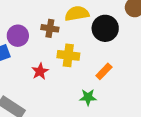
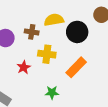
orange rectangle: (104, 71) -> (76, 67), size x1.5
green star: (88, 97) -> (52, 93), moved

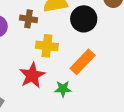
red star: (24, 67) -> (32, 75), moved, size x1.5
green star: (52, 93) -> (63, 89), moved

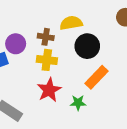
black circle: (84, 19) -> (87, 46), moved
yellow cross: (47, 46) -> (47, 60), moved

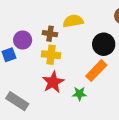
black circle: (87, 46) -> (104, 44), moved

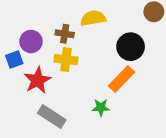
red star: (53, 82) -> (37, 80), moved
gray rectangle: (17, 101) -> (52, 116), moved

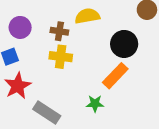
purple circle: (31, 41) -> (20, 27), moved
red star: (37, 80) -> (18, 86), moved

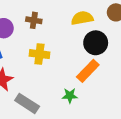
yellow semicircle: (87, 16) -> (82, 18), moved
brown cross: (59, 31) -> (34, 20), moved

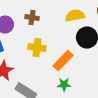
orange rectangle: (88, 71) -> (63, 61), moved

